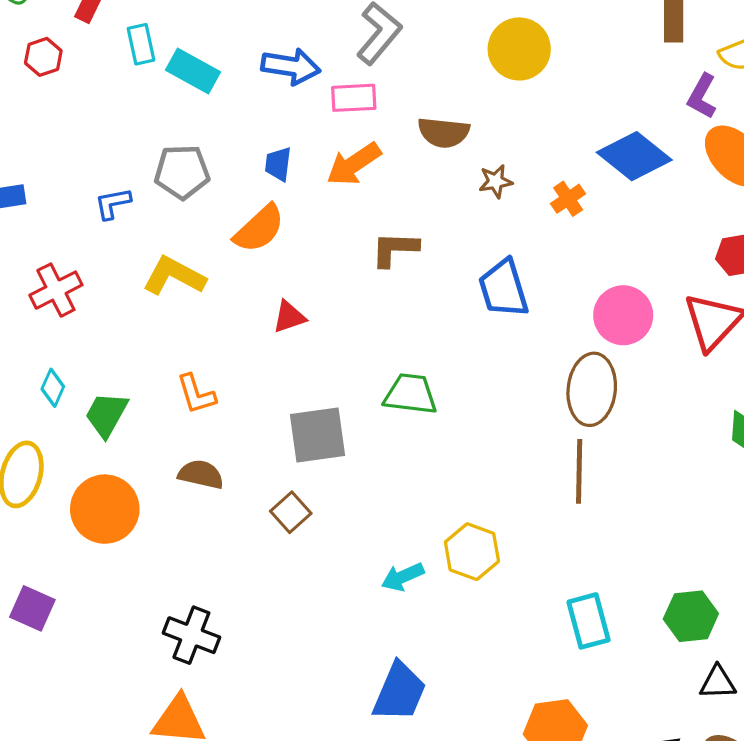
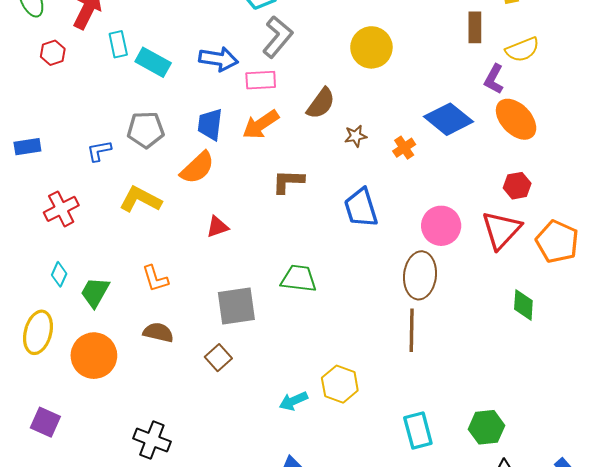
brown semicircle: (444, 132) -> (321, 103), turned -60
blue trapezoid: (278, 164) -> (210, 124), size x1.4

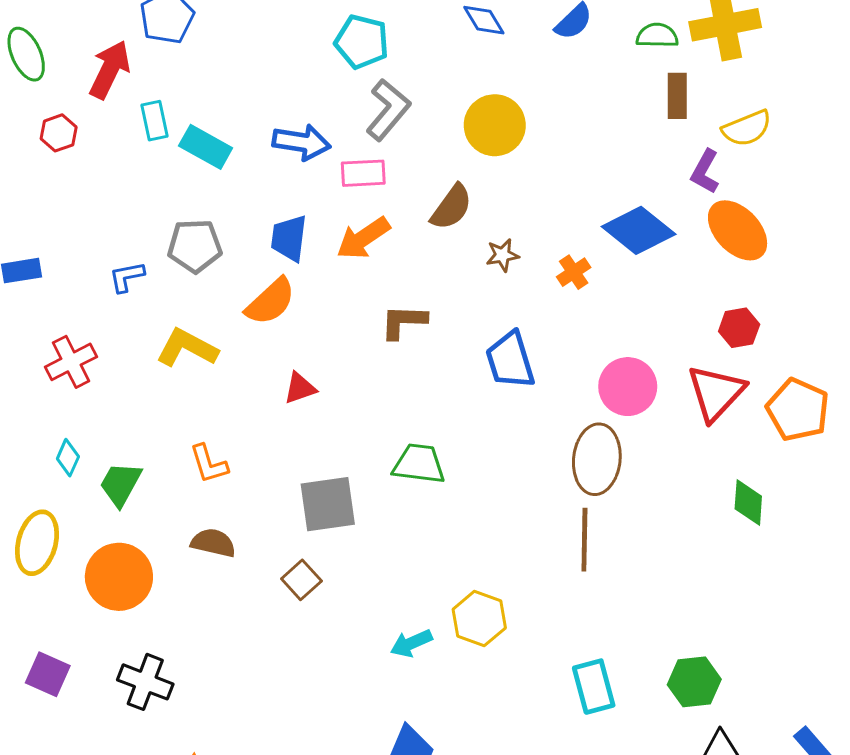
yellow circle: (371, 47) -> (495, 125), moved
black cross: (152, 440) -> (145, 682), moved

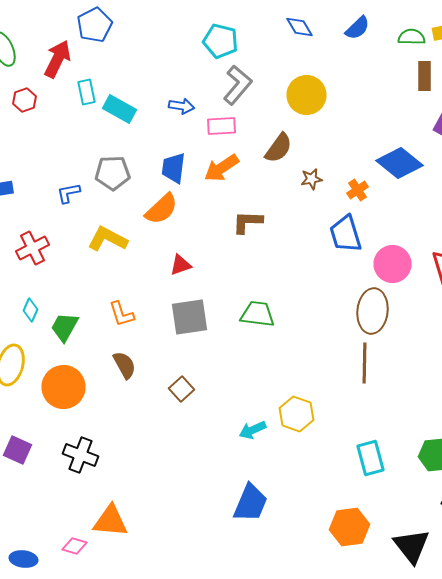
blue arrow: (301, 142) -> (182, 106), size x0.7
blue trapezoid: (510, 360) -> (346, 234), moved
gray square: (328, 504) -> (190, 317), moved
brown semicircle: (213, 543) -> (124, 365), turned 48

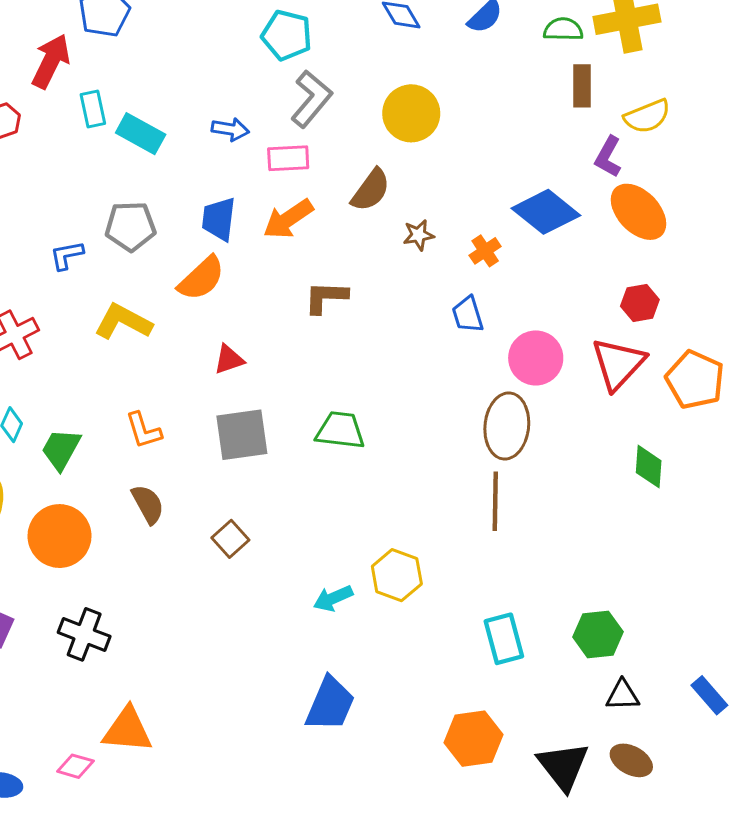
blue trapezoid: (346, 234) -> (468, 315), size x0.7

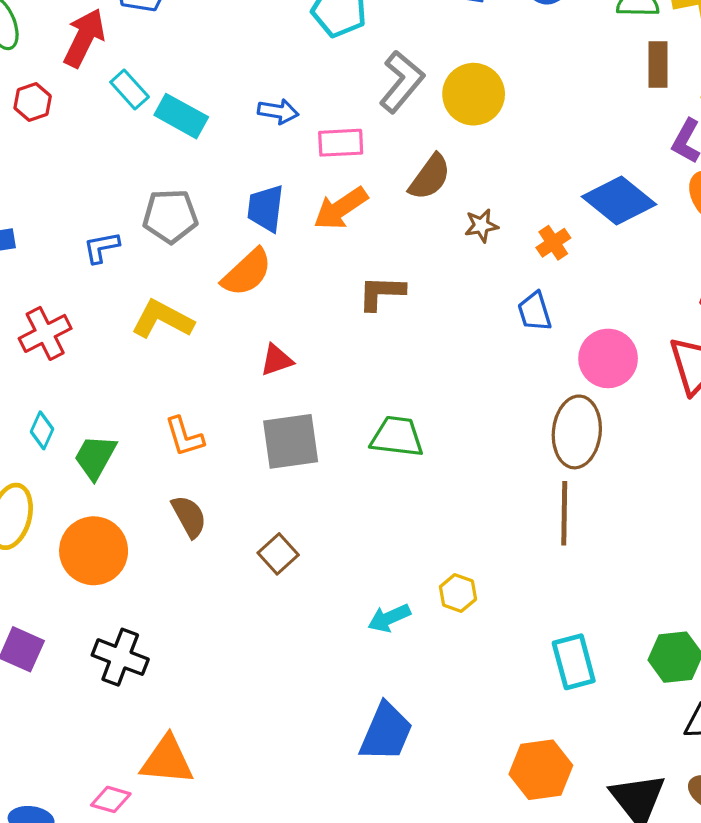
gray L-shape: (311, 99) -> (402, 82), moved
cyan rectangle: (93, 109) -> (130, 89), turned -30
yellow hexagon: (397, 575) -> (458, 593), size x0.7

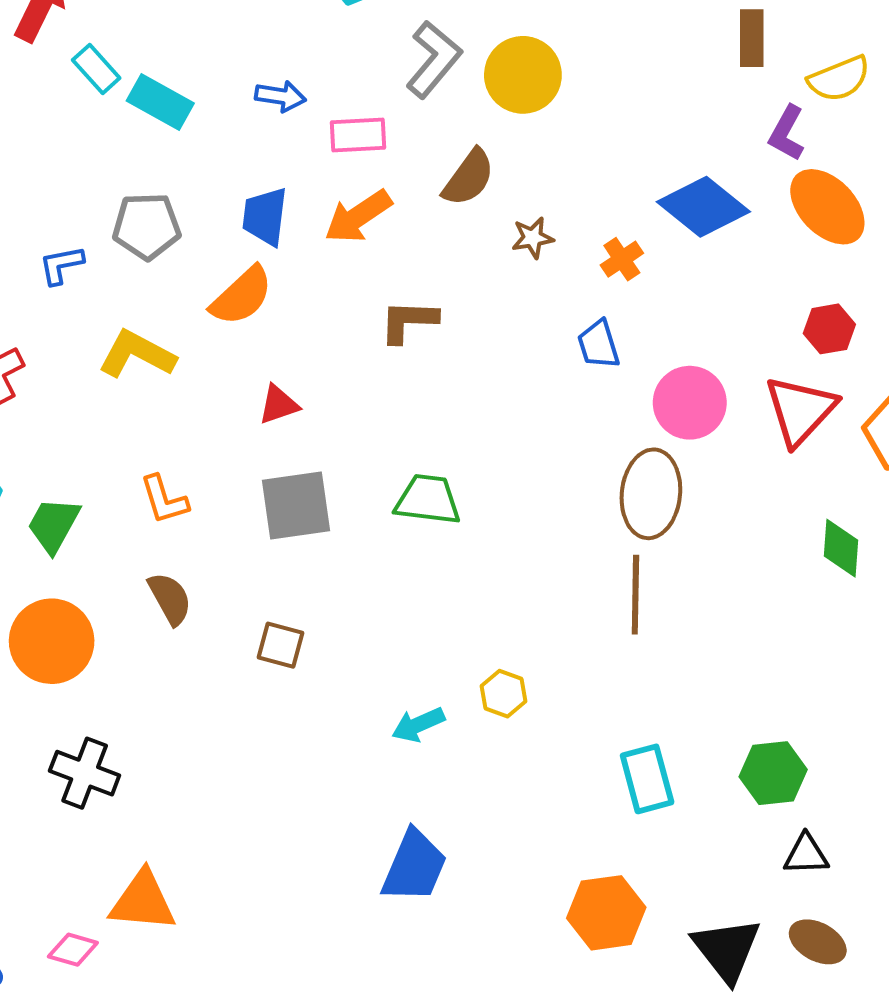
brown square: (278, 554) -> (280, 645), turned -33

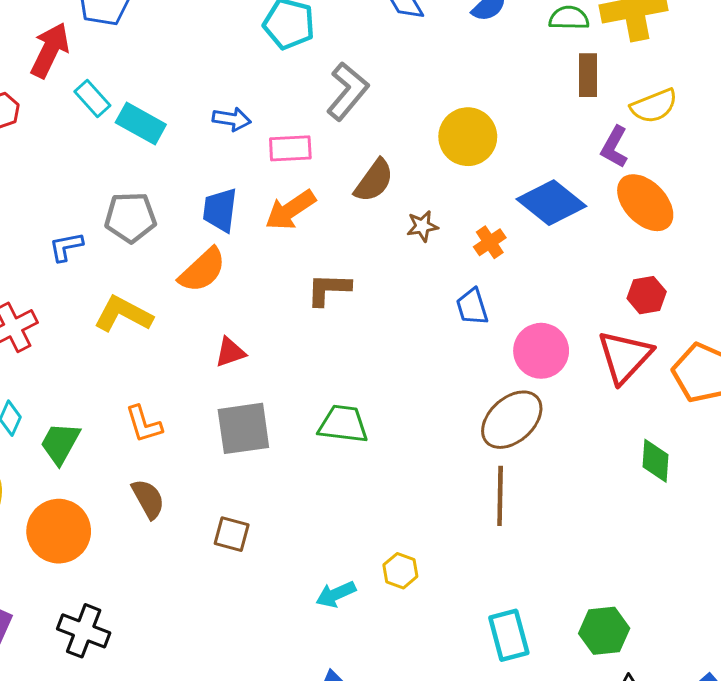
yellow circle: (523, 75) -> (468, 137), moved
brown ellipse: (651, 494) -> (512, 420), turned 42

